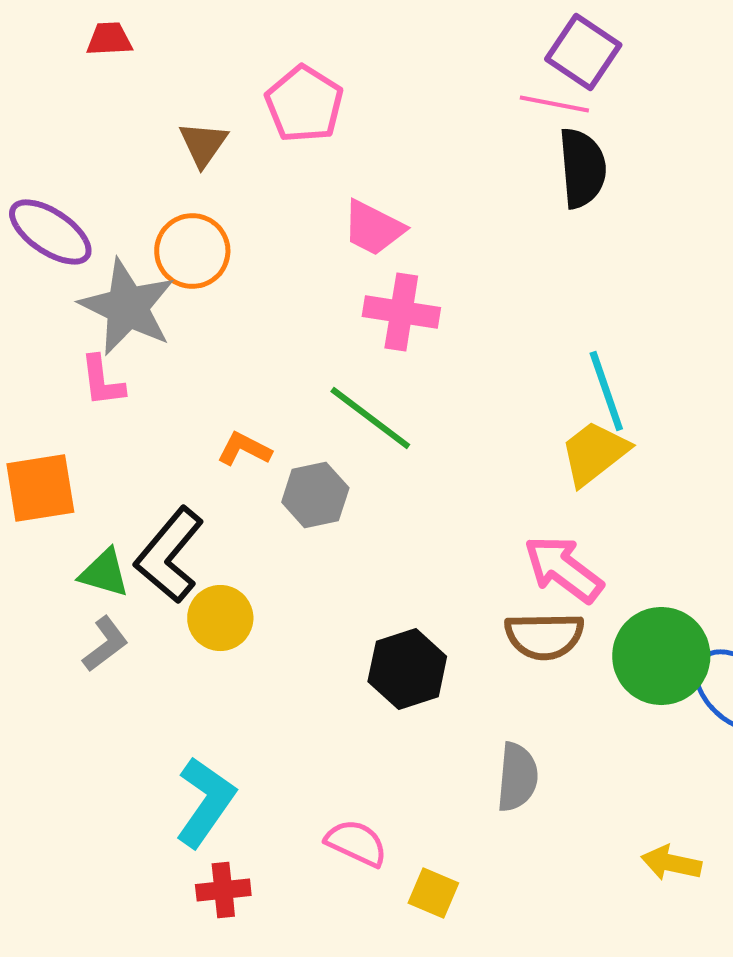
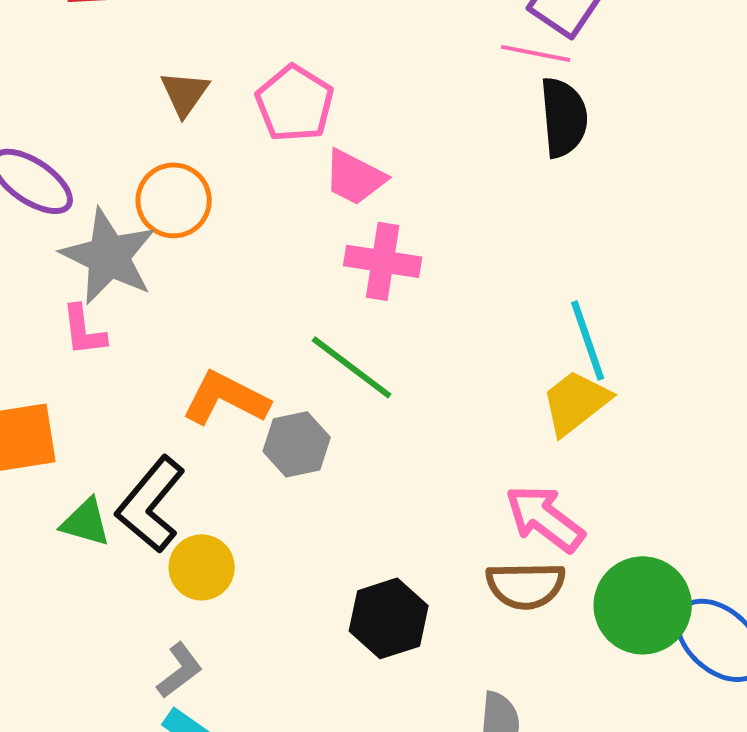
pink pentagon: (304, 104) -> (295, 103), moved
orange L-shape: (244, 449) -> (226, 398), size x1.6
gray L-shape: (105, 644) -> (180, 670), moved

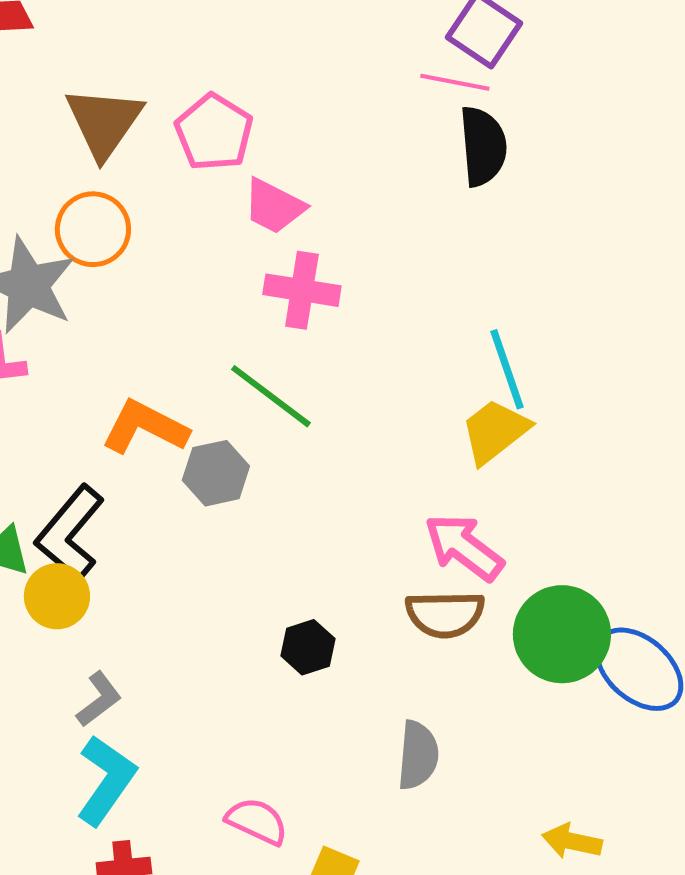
brown triangle: (185, 93) -> (104, 122), size x1.6
yellow circle: (202, 567) -> (57, 596), moved
black hexagon: (389, 618) -> (308, 647), size x0.7

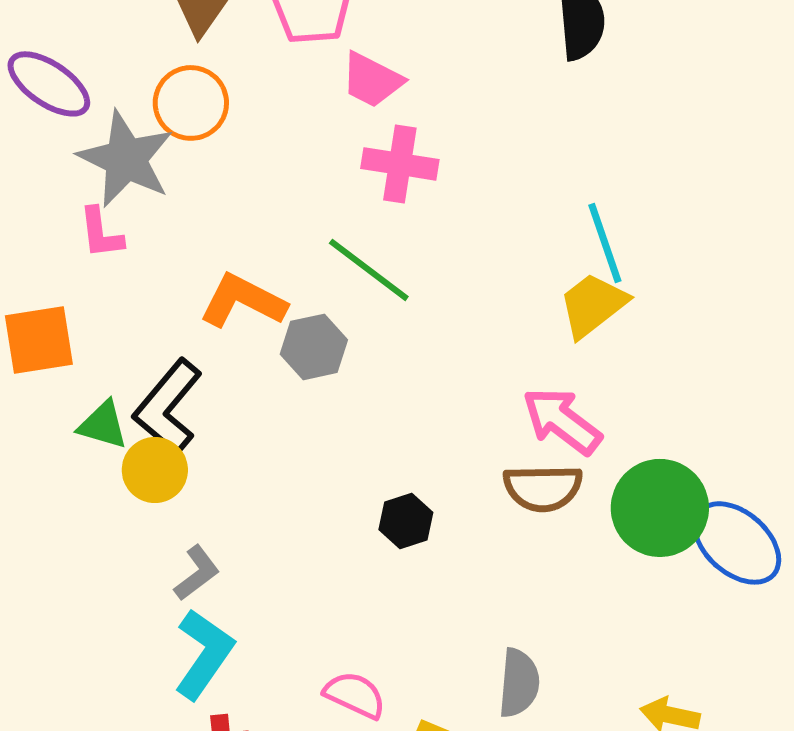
gray semicircle: (418, 755) -> (519, 683), moved

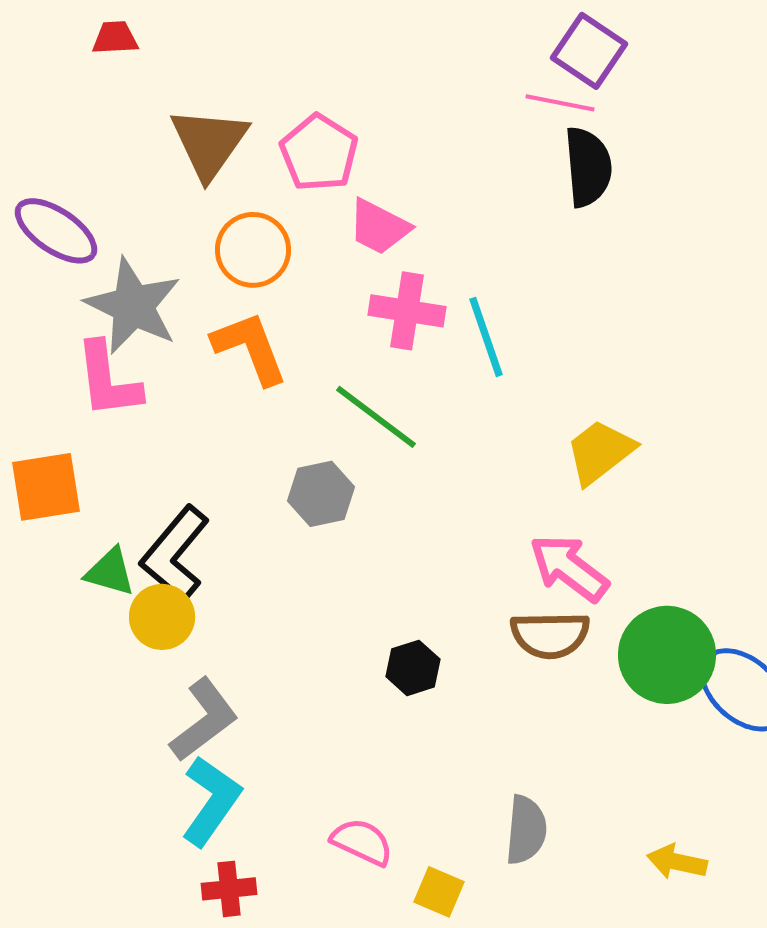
orange circle: (191, 103) -> (253, 250), moved
pink L-shape: (101, 233) -> (108, 380), size x1.5
cyan line: (605, 243) -> (486, 337), moved
orange L-shape: (243, 301) -> (250, 348), moved, turned 42
gray L-shape: (197, 573) -> (204, 720), size x1.5

